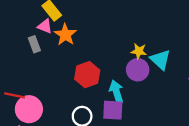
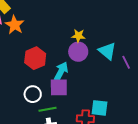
cyan triangle: (160, 60) -> (107, 51), moved
cyan arrow: (116, 92) -> (61, 71), turned 48

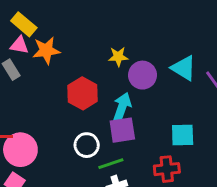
orange star: (15, 25) -> (46, 50), turned -30
yellow star: (78, 36) -> (118, 57), moved
cyan square: (100, 108) -> (183, 135), moved

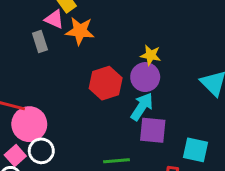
purple circle: (142, 75) -> (145, 77), moved
purple square: (122, 130) -> (153, 130), moved
white circle: (87, 145) -> (41, 151), moved

